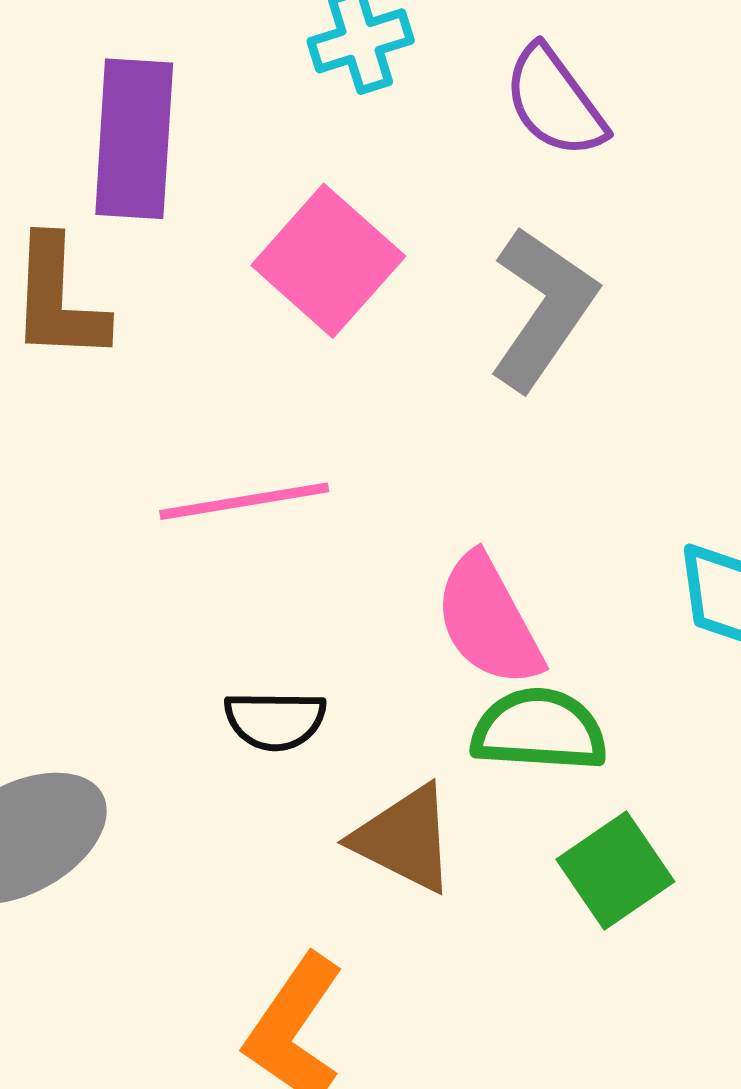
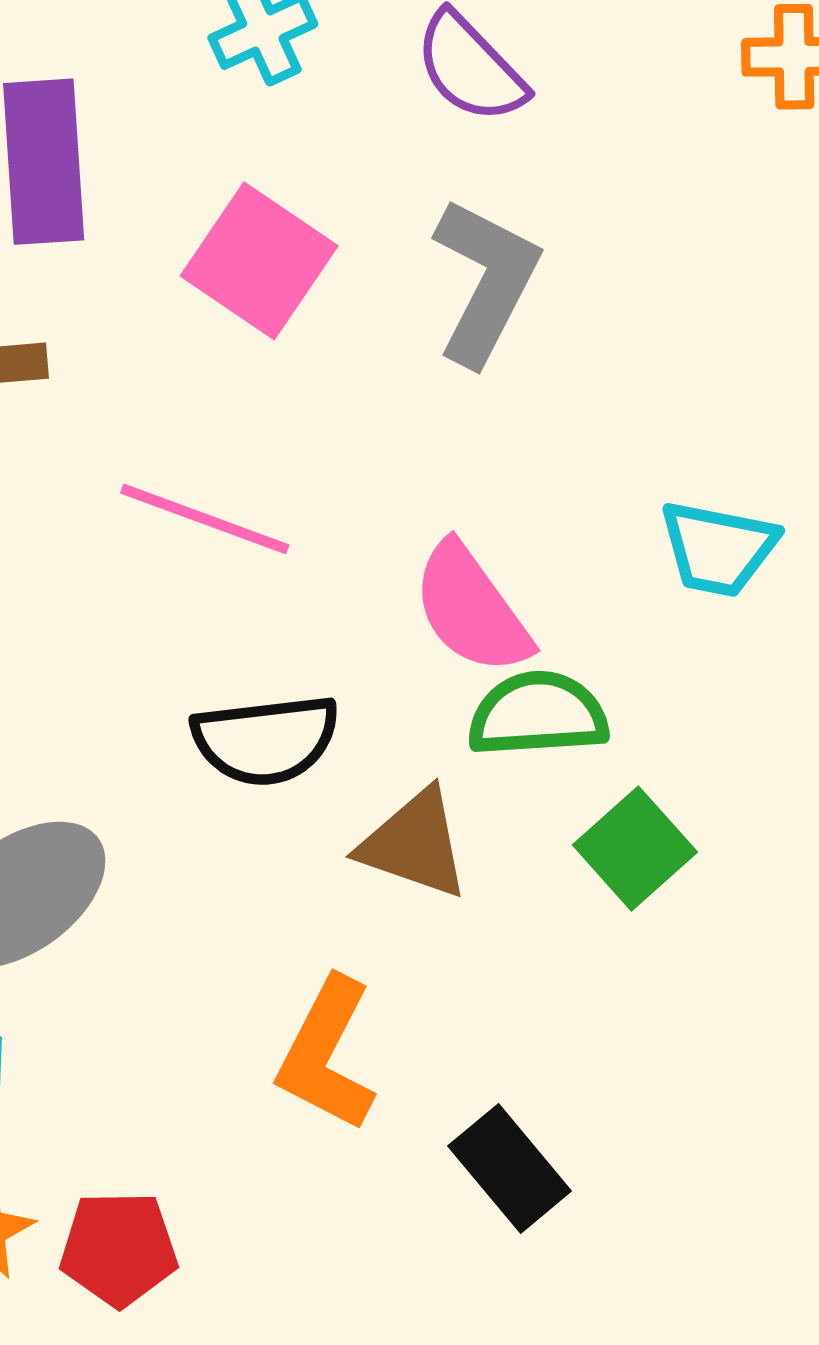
pink line: (244, 501) -> (205, 519), turned 37
black semicircle: (275, 720) -> (266, 740), size x1.4

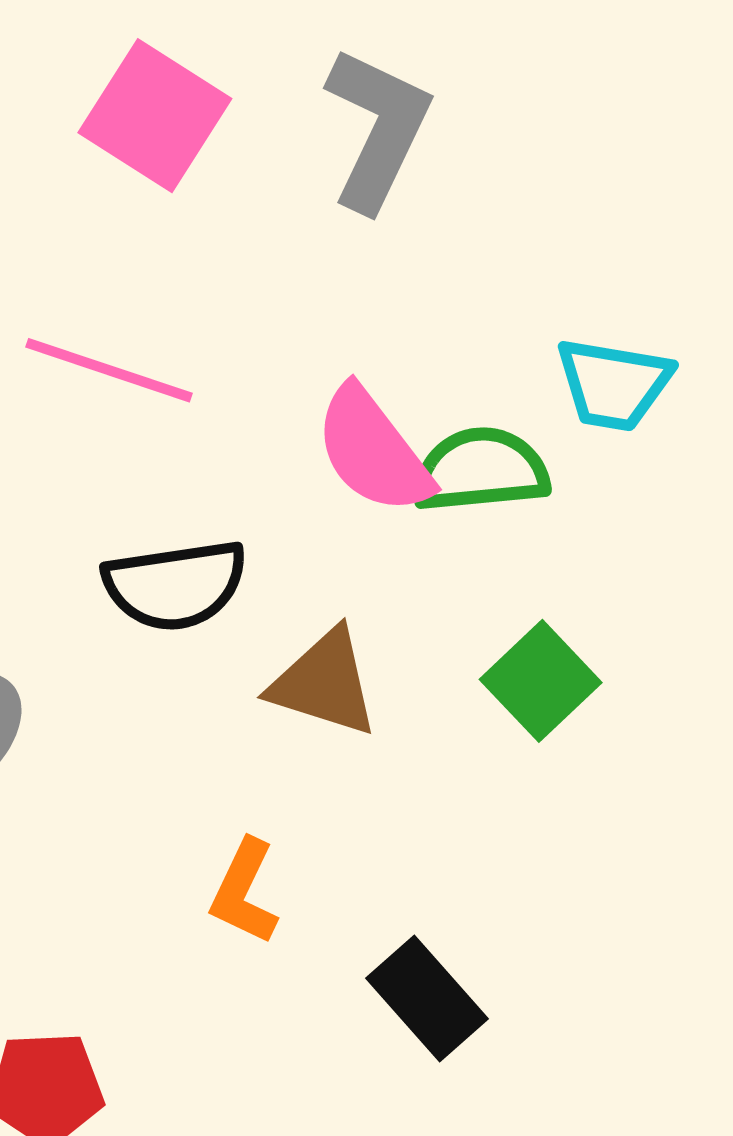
green semicircle: (538, 714) -> (481, 470), moved
orange L-shape: (327, 1054) -> (244, 892), size x0.7

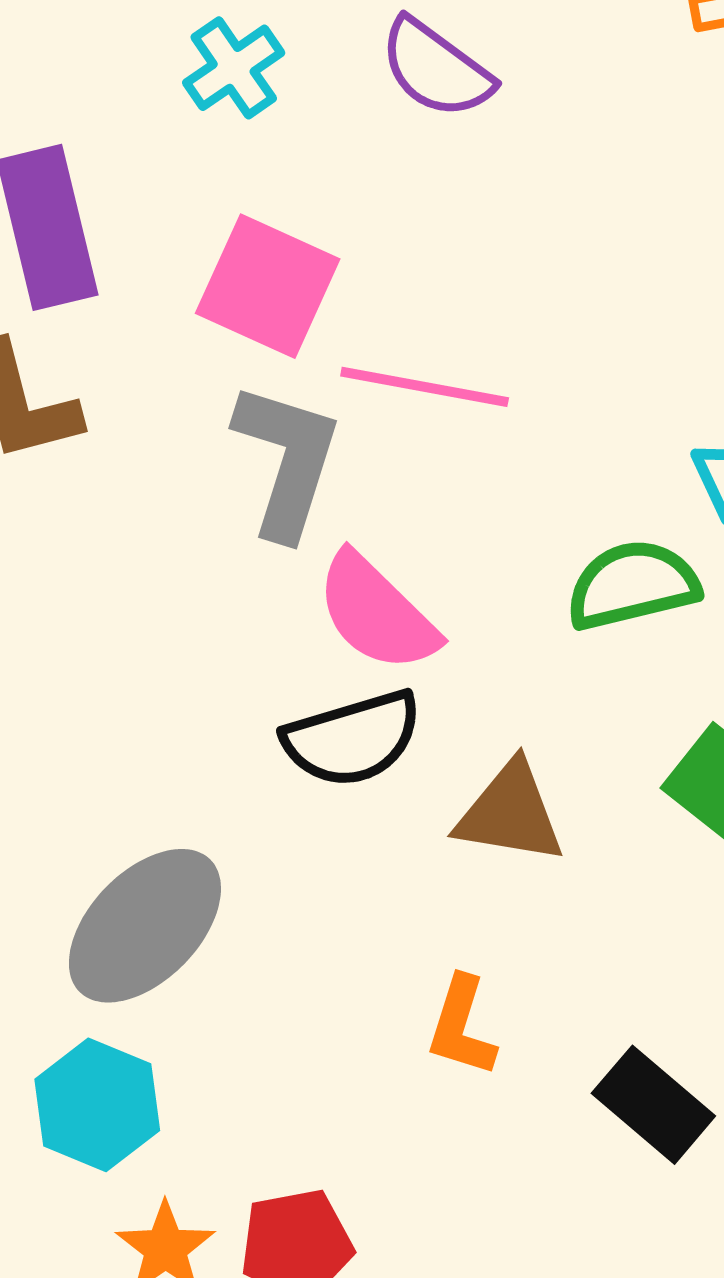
gray L-shape: (378, 129) -> (287, 460), moved
pink line: (109, 370) -> (425, 387), moved
pink semicircle: (373, 451) -> (377, 613), moved

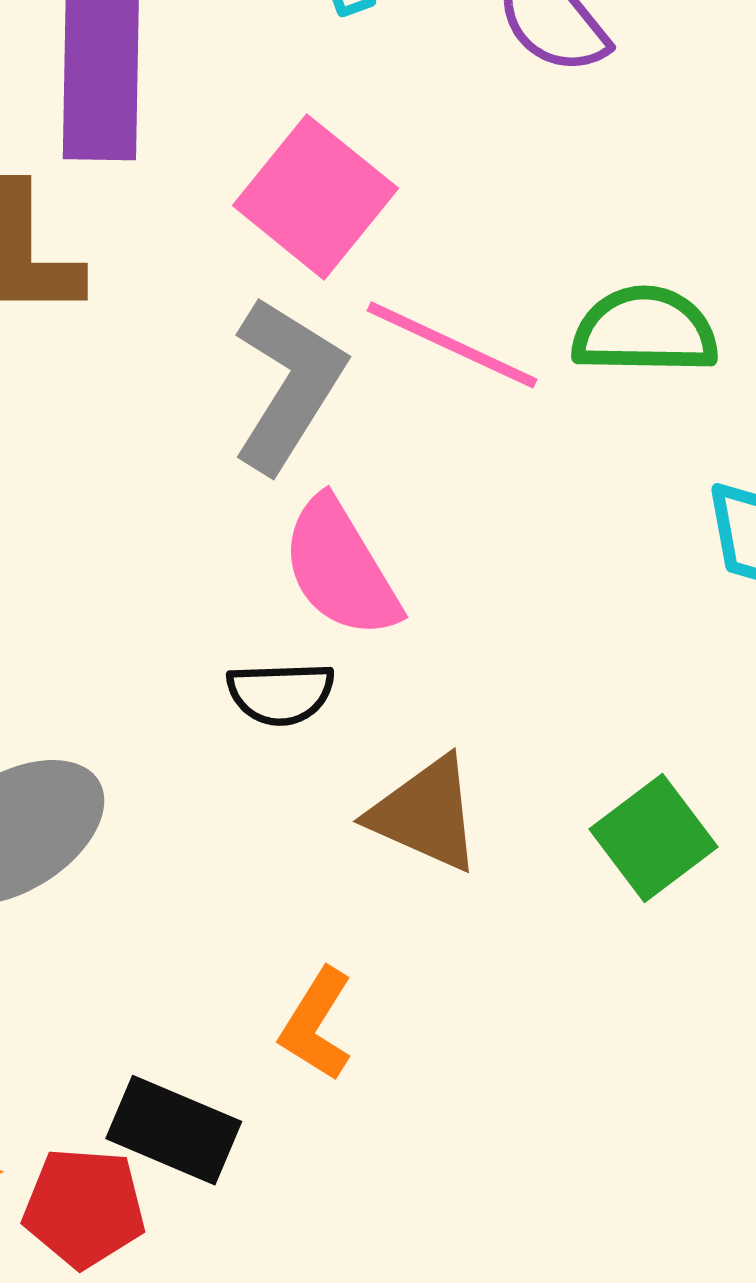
green semicircle: (632, 585) -> (645, 330), moved
black semicircle: (352, 739) -> (281, 693), size x0.7
black rectangle: (653, 1105) -> (174, 1130), moved, turned -32

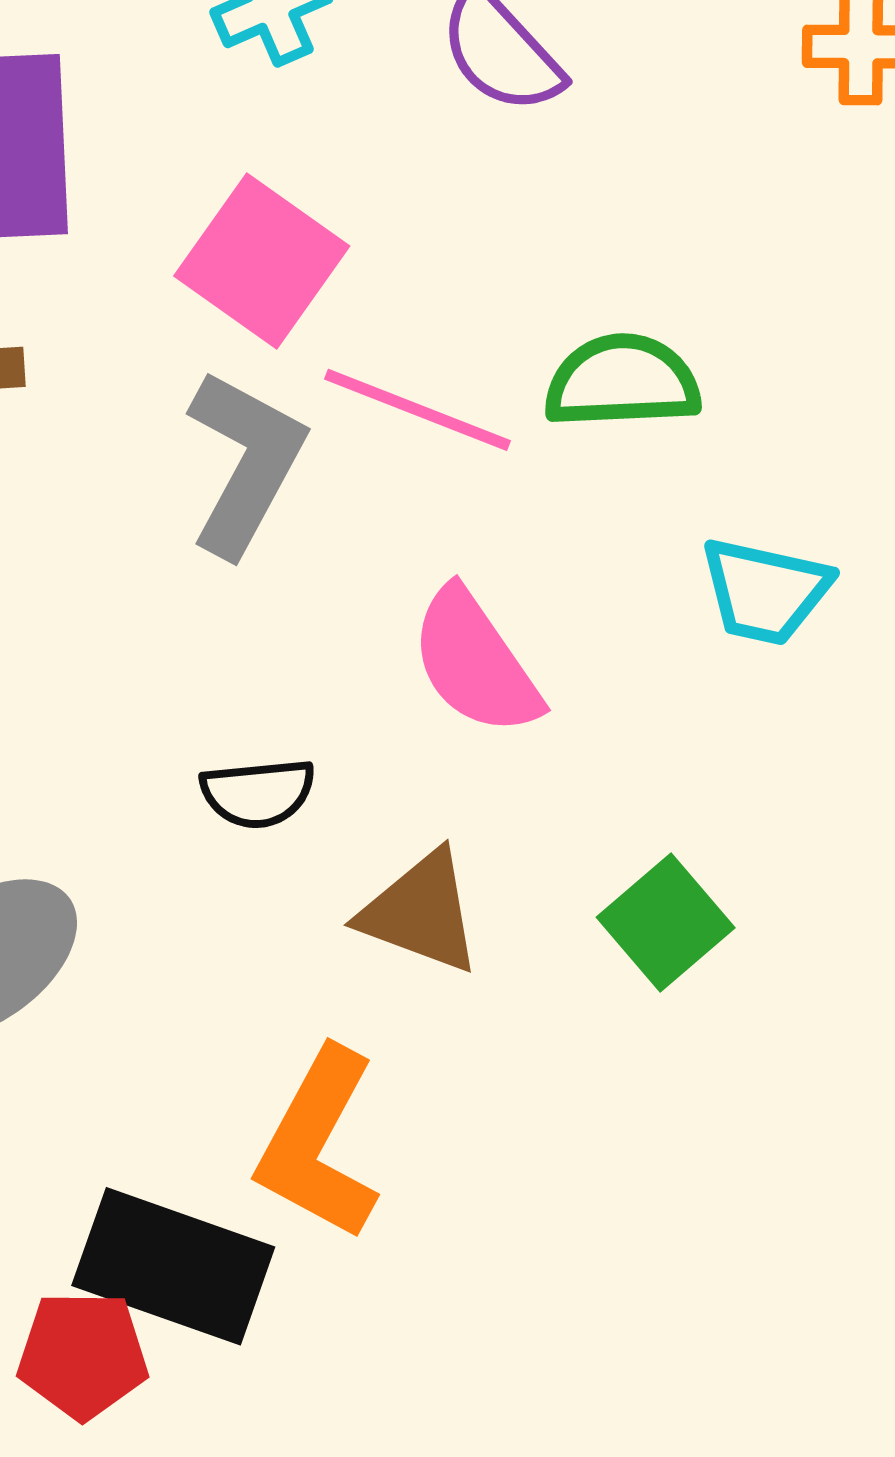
pink semicircle: (341, 568) -> (475, 662), moved
orange L-shape: (316, 1024) -> (318, 1144), size x1.6
black rectangle: (174, 1130) -> (173, 1266), size x1.4

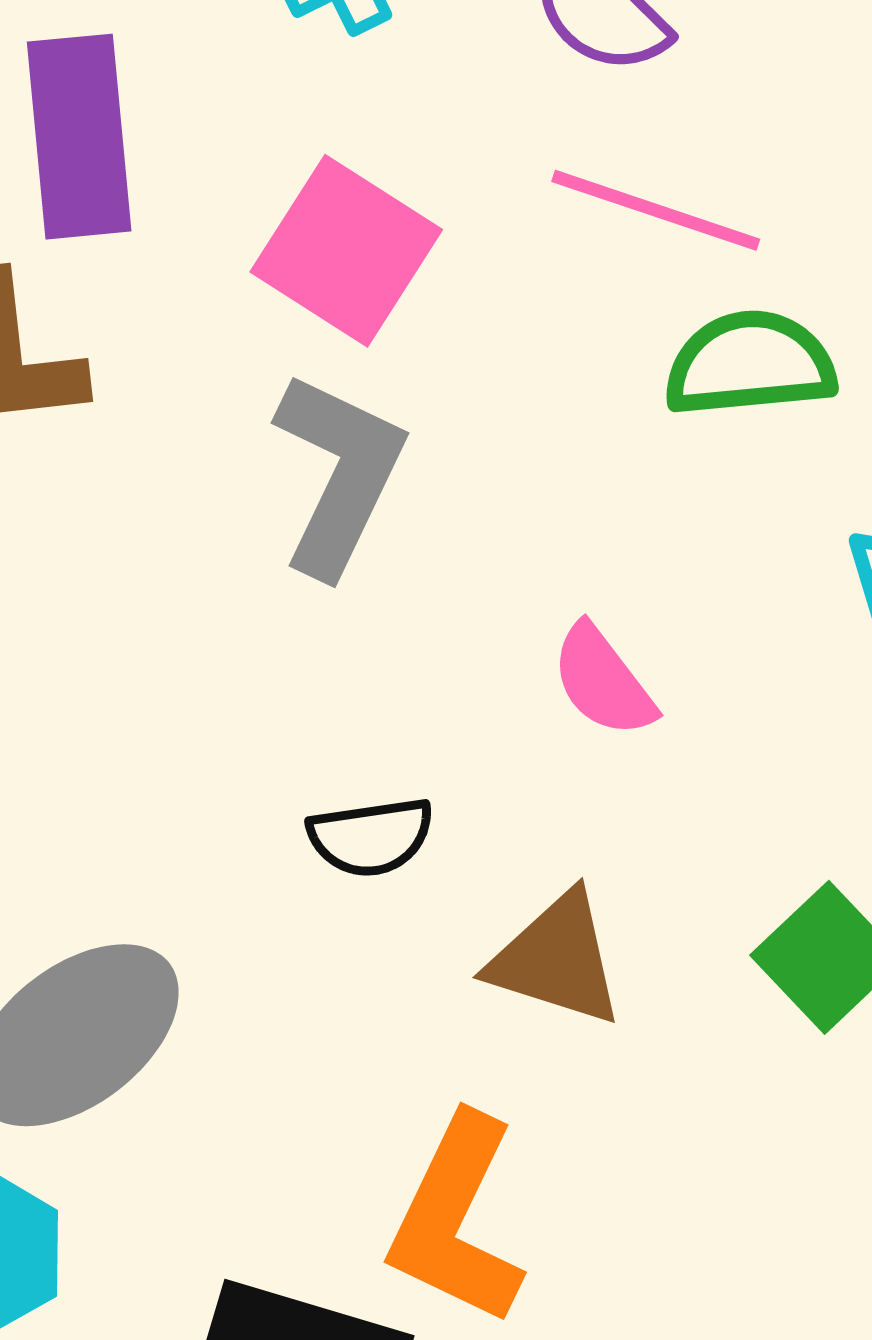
pink line: (417, 410) -> (656, 210), moved
pink semicircle: (475, 662) -> (603, 681), size x0.7

